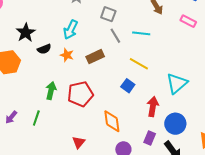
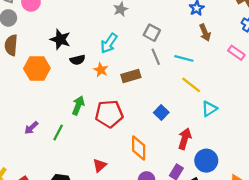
black star: (26, 33) -> (60, 39), turned -30
yellow line: (139, 64) -> (191, 85), moved
cyan triangle: (177, 83) -> (209, 109), moved, size x0.7

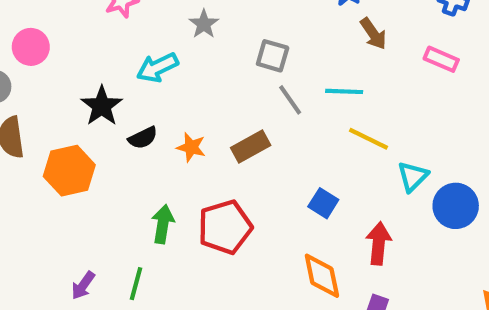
black star: (60, 39) -> (102, 106), turned 30
cyan arrow: (109, 43) -> (157, 67), moved, turned 42
orange diamond: (139, 148) -> (322, 276), moved
blue circle: (206, 161) -> (456, 206), moved

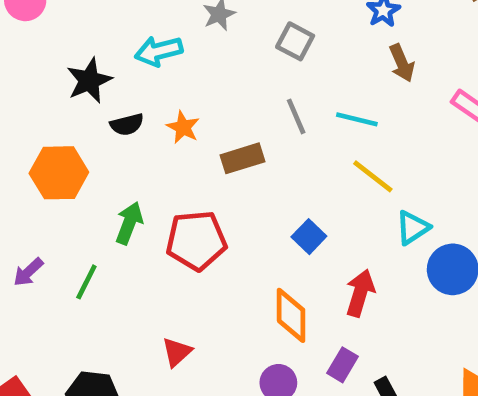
gray square: (273, 56) -> (295, 41), moved
orange star: (191, 147) -> (183, 127), moved
orange hexagon: (69, 171) -> (59, 173), moved

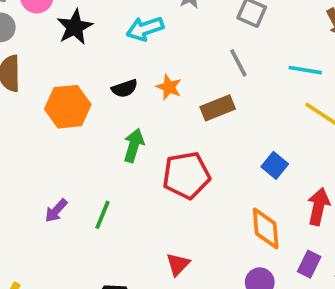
black star: (89, 81) -> (75, 27), moved
gray line: (296, 116) -> (238, 63), moved
orange hexagon: (59, 173) -> (68, 107), moved
green arrow: (129, 223) -> (134, 145), moved

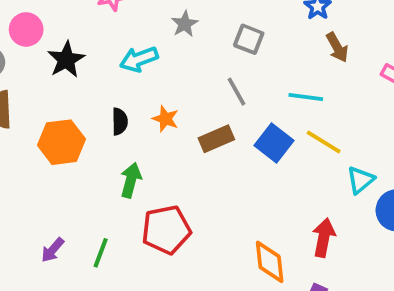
black semicircle: (125, 88) -> (120, 122), turned -70
blue square: (275, 165) -> (274, 143), moved, size x1.4
red pentagon: (186, 175) -> (166, 230), moved

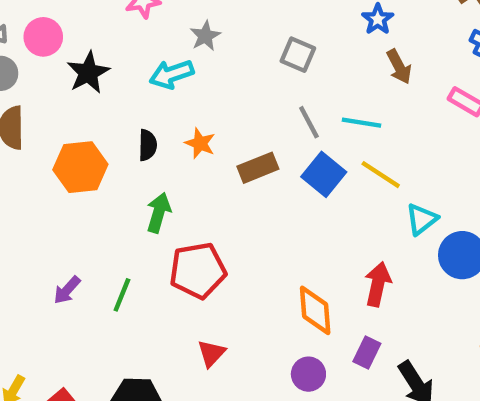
gray star: (185, 24) -> (205, 36), moved
gray line: (237, 92) -> (309, 122), moved

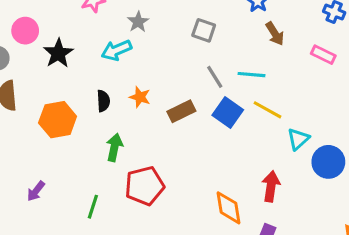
purple arrow: (67, 290) -> (36, 191), moved

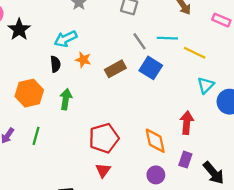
cyan arrow: (116, 50) -> (66, 39), moved
yellow line: (267, 110) -> (195, 53), moved
orange hexagon: (58, 120) -> (29, 93), moved
red pentagon: (145, 186) -> (104, 138), moved
green line: (93, 207) -> (36, 136), moved

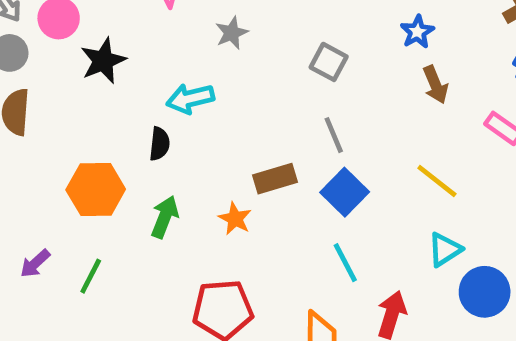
cyan line: (167, 38) -> (345, 263), moved, turned 48
orange star: (83, 60) -> (235, 219), moved

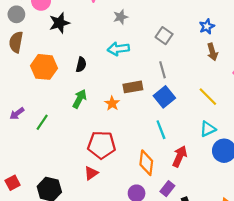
cyan arrow: (190, 99) -> (118, 49), moved
orange hexagon: (96, 189) -> (44, 67), moved

